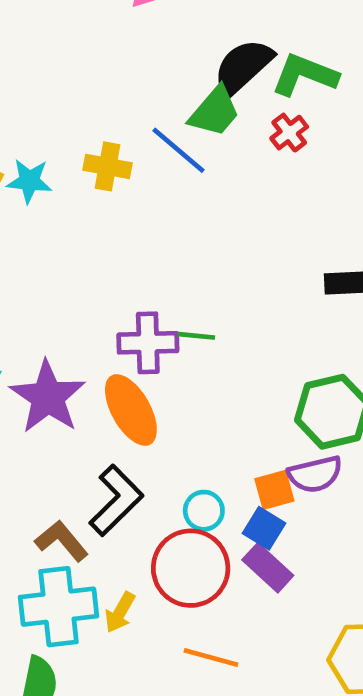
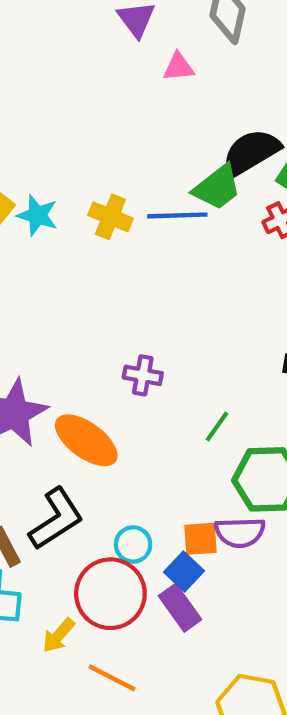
blue line: (178, 150) -> (177, 215), turned -54
green line: (196, 336) -> (217, 426), moved, turned -72
purple cross: (148, 343) -> (143, 375), moved, size x0.7
orange ellipse: (131, 410) -> (86, 440), turned -36
yellow arrow: (120, 612) -> (59, 635), moved

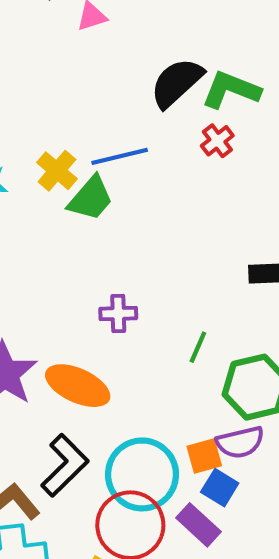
green trapezoid: (217, 187) -> (91, 198), moved
yellow cross: (110, 217) -> (57, 171), turned 30
cyan circle: (133, 544) -> (142, 474), size x2.0
blue square: (184, 572) -> (220, 488), moved

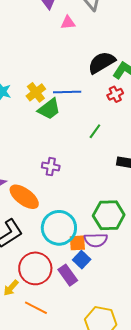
green line: (198, 347) -> (95, 131), moved
cyan circle: (142, 474) -> (59, 228), moved

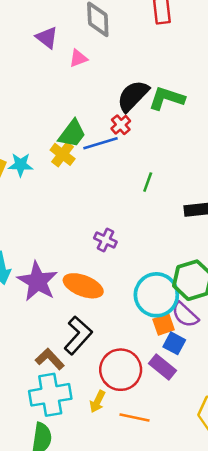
red cross: (115, 94) -> (121, 125), moved
green trapezoid: (49, 109) -> (72, 134), moved
purple cross: (51, 167) -> (105, 240), turned 30
cyan circle: (59, 228) -> (156, 295), moved
purple semicircle: (96, 240) -> (185, 315), turned 60

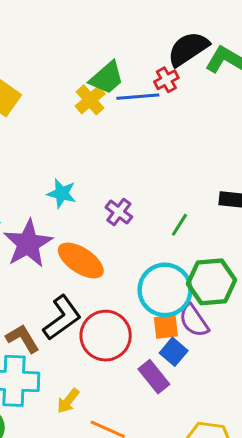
cyan star: (21, 165) -> (62, 193), moved
green line: (148, 182) -> (179, 225), moved
red circle: (121, 370) -> (106, 336), moved

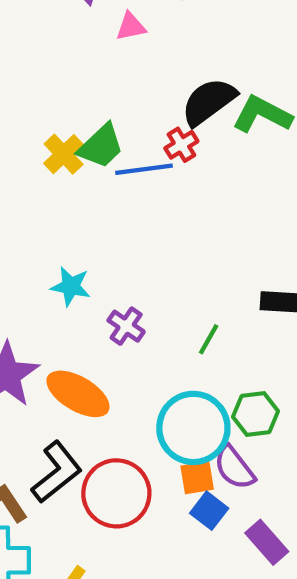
yellow cross: (90, 100) -> (64, 154), moved
cyan star: (62, 193) -> (71, 286), moved
green hexagon: (211, 282) -> (255, 414), size x0.7
purple rectangle: (154, 377) -> (267, 542), moved

